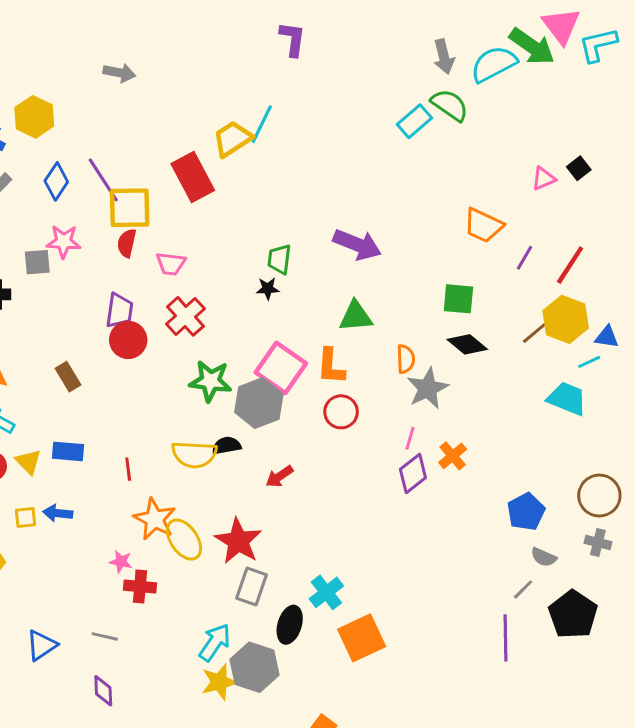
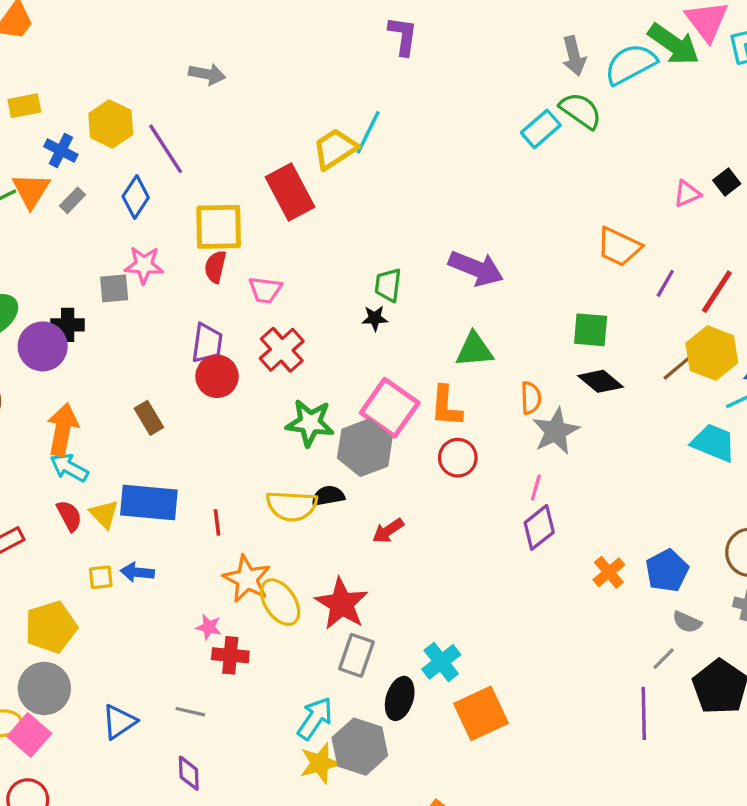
purple line: (103, 180) -> (166, 149), moved
blue rectangle: (68, 451) -> (149, 503), size x1.6
orange cross: (453, 456) -> (609, 572), moved

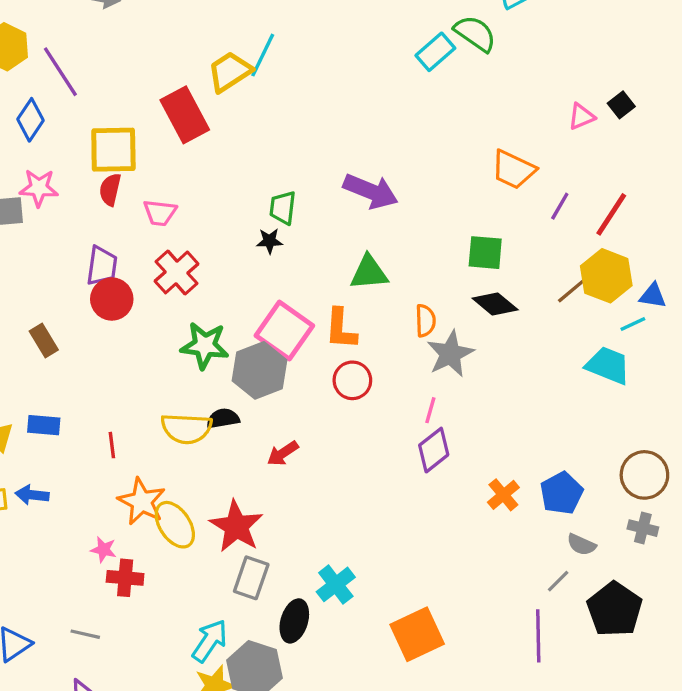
blue rectangle: (149, 503) -> (44, 425), size x0.6
orange square: (481, 713) -> (417, 634), moved

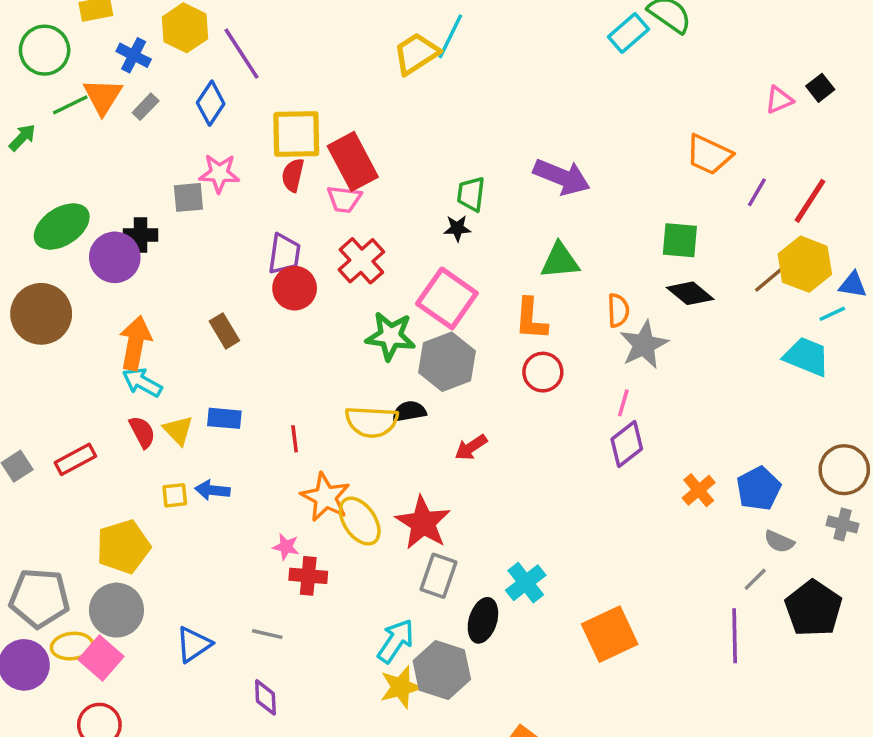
red rectangle: (185, 115) -> (353, 161), moved
pink square: (284, 331) -> (447, 298), moved

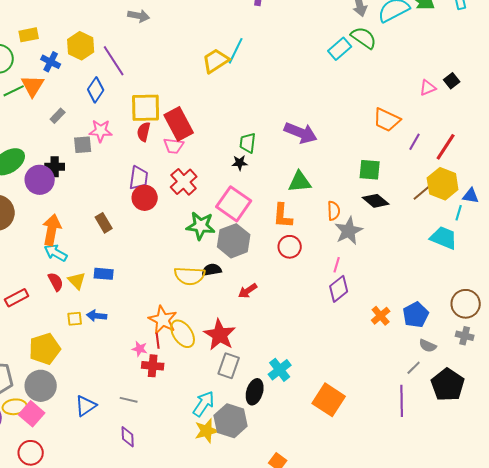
gray rectangle: (146, 107) -> (58, 116), moved
cyan line: (832, 314) -> (459, 213), turned -49
red line: (295, 439) -> (158, 341), moved
orange square: (610, 634) -> (329, 400), turned -32

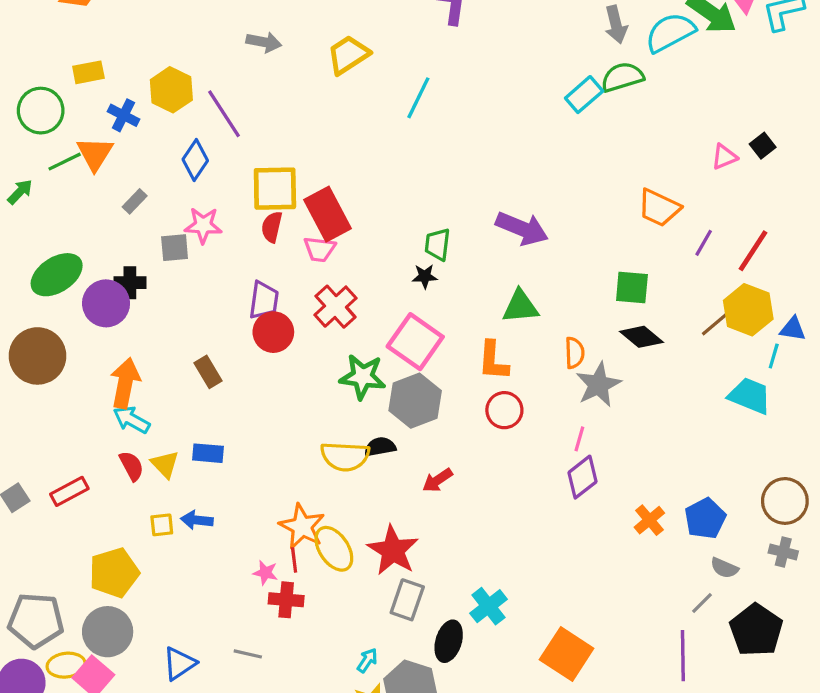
green semicircle: (364, 38) -> (622, 77), turned -52
yellow trapezoid: (216, 61) -> (348, 55), moved
cyan arrow: (204, 404) -> (367, 660), size x0.6

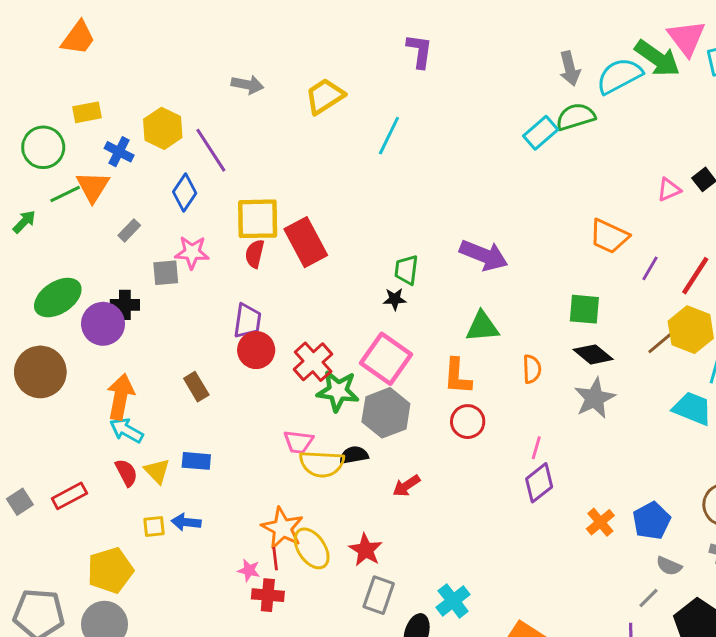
pink trapezoid: (320, 249) -> (298, 442), moved
red cross: (335, 307) -> (313, 362), moved
gray star: (598, 385) -> (595, 398), moved
red star: (393, 550) -> (366, 550), size x0.7

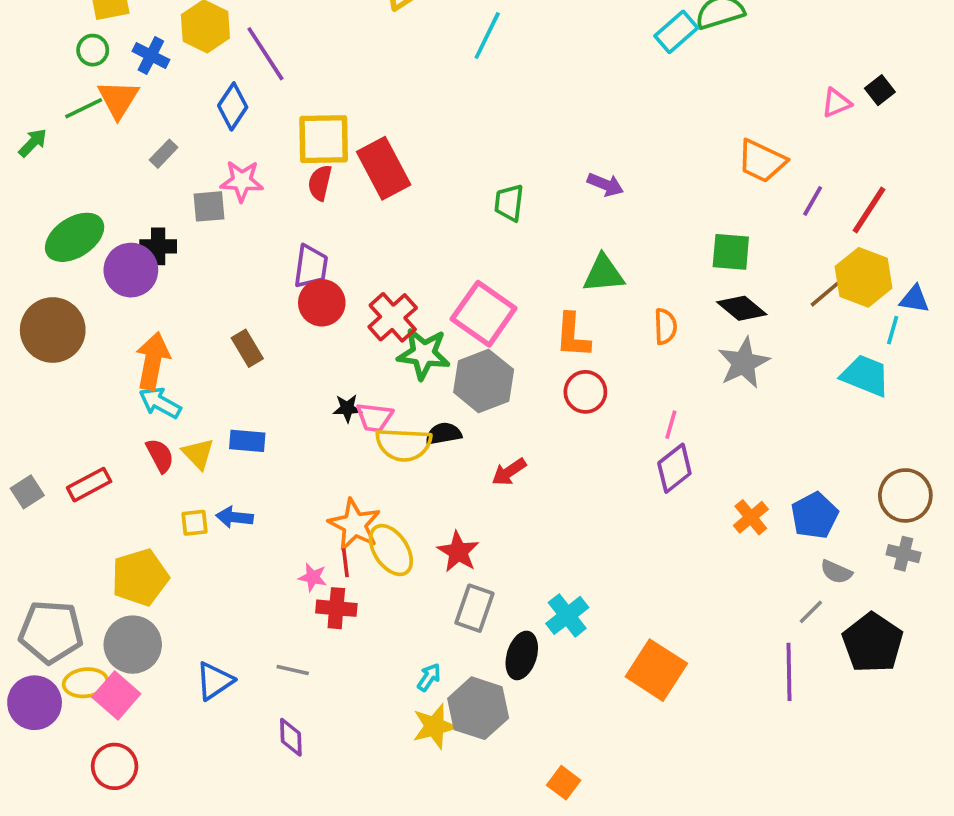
green circle: (43, 147) -> (93, 50), moved, size x0.6
purple arrow: (484, 255) -> (605, 185), size x0.6
black star: (395, 299) -> (347, 408), moved

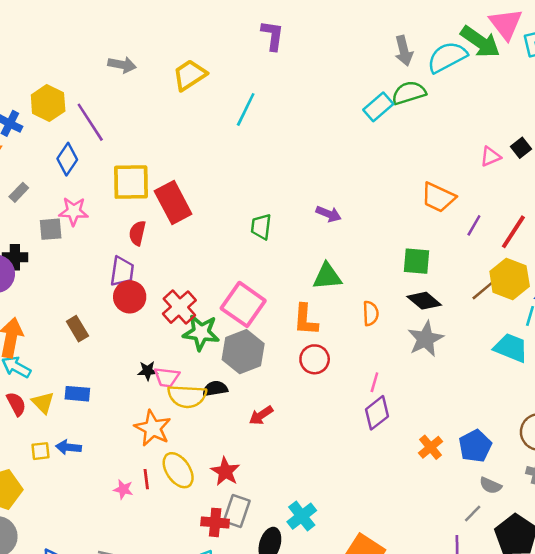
red semicircle: (320, 183) -> (137, 233), moved
orange star: (355, 525) -> (153, 428), moved
red cross: (336, 608) -> (215, 522), moved

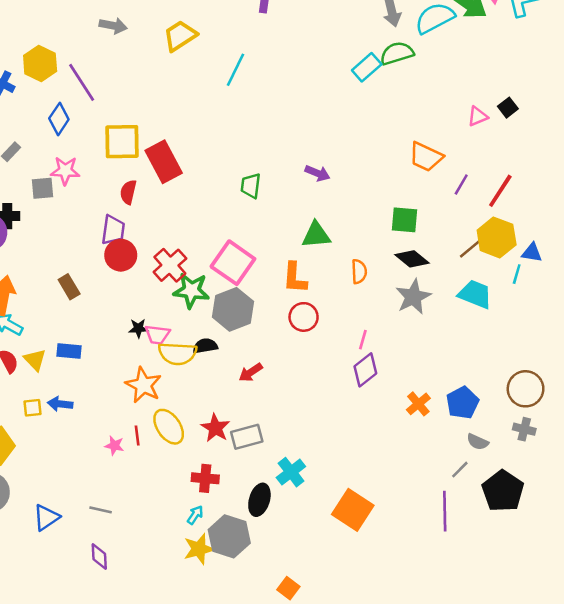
cyan trapezoid: (511, 348) -> (475, 294), moved
gray rectangle: (237, 511) -> (247, 437), moved, turned 56

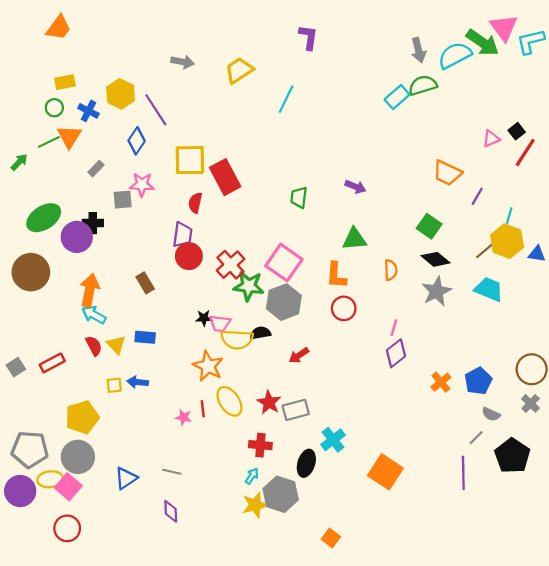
red line: (500, 191) -> (525, 153), moved
green square: (404, 220) -> (429, 226), turned 30
cyan line: (517, 274) -> (509, 216), moved
gray cross: (524, 429) -> (531, 403), turned 30

